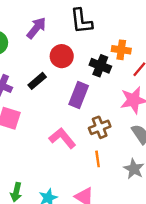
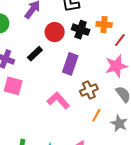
black cross: (100, 66) -> (81, 30), moved
orange line: (98, 159) -> (96, 115), moved, turned 40

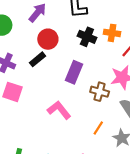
red circle: (55, 32) -> (48, 39), moved
brown cross: (89, 90) -> (100, 92), moved, turned 36

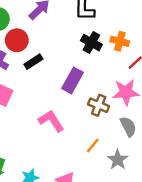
red circle: (48, 39) -> (17, 40), moved

